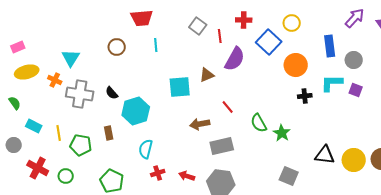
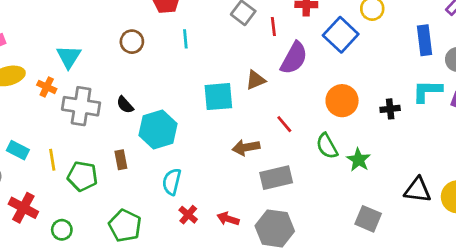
orange circle: (296, 65) -> (342, 101), moved
red cross: (158, 173) -> (188, 215), turned -32
green circle: (66, 176) -> (62, 230), moved

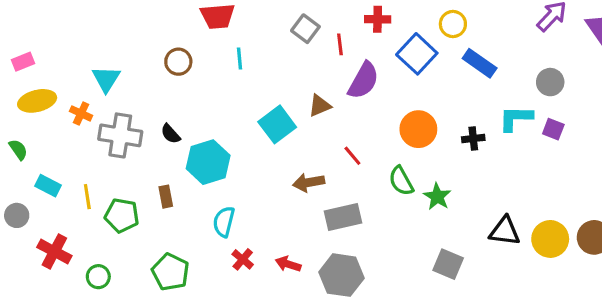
blue rectangle: (424, 40) -> (480, 63), moved, turned -48
cyan square: (218, 97) -> (277, 124), turned -32

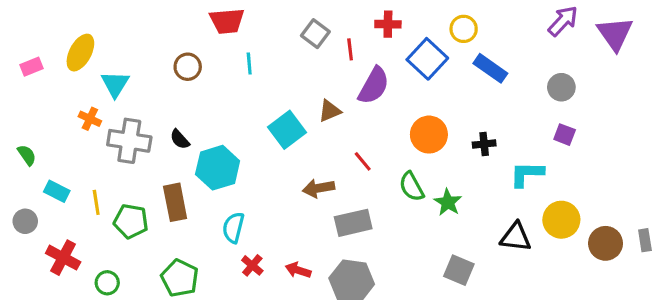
yellow ellipse: (37, 101) -> (80, 53), moved, turned -48
cyan L-shape: (516, 118) -> (527, 174), moved
brown rectangle: (166, 197) -> (175, 202), size x1.6
yellow circle: (550, 239) -> (561, 220), moved

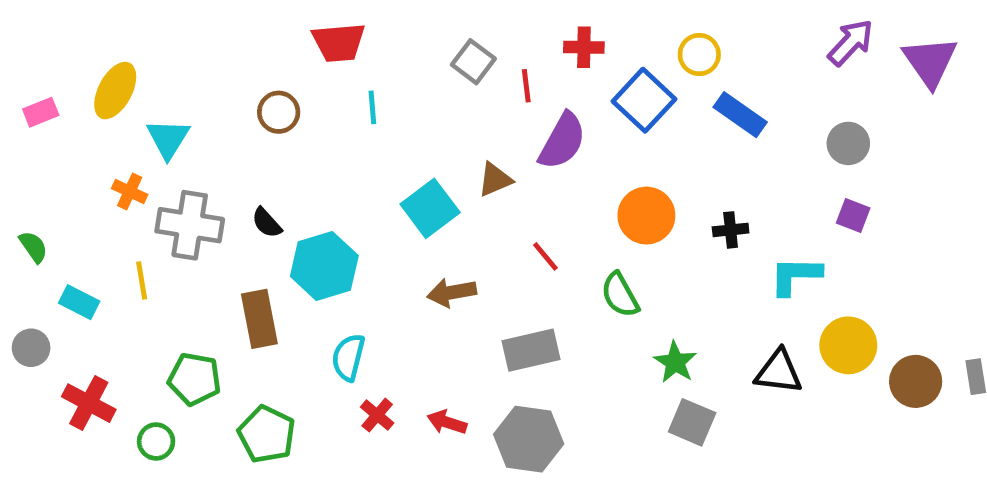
brown arrow: (319, 188) -> (452, 292), moved
yellow line: (96, 202) -> (142, 280), moved
green star: (448, 202) -> (675, 362), moved
green pentagon: (131, 221) -> (195, 379), moved

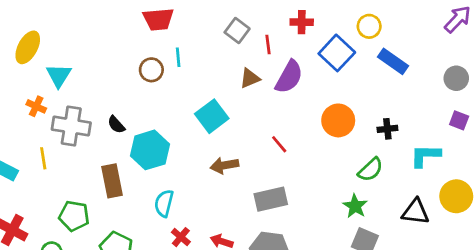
brown circle: (279, 112) -> (151, 70), moved
brown triangle: (495, 179) -> (250, 78), moved
green semicircle: (620, 295) -> (371, 170), moved, turned -104

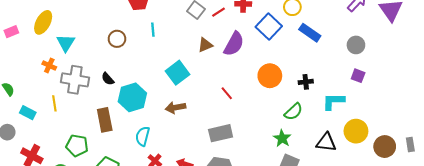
red line: (268, 45) -> (219, 12), moved, turned 64
brown circle: (151, 70) -> (117, 39), moved
brown arrow: (224, 165) -> (175, 108), moved

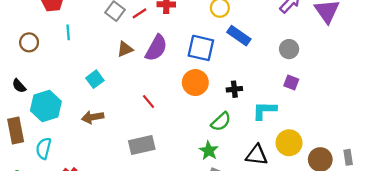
blue square: (269, 27) -> (201, 48), moved, turned -30
cyan square: (177, 73) -> (95, 79), size x0.7
cyan semicircle: (143, 136) -> (44, 148), moved

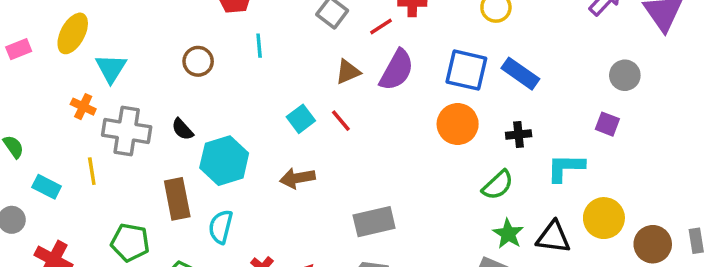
red line: (140, 13) -> (381, 26), moved
blue rectangle: (239, 36) -> (520, 74), moved
gray circle: (289, 49) -> (625, 75), moved
red line: (148, 101) -> (341, 121), moved
green star: (209, 151) -> (508, 234), moved

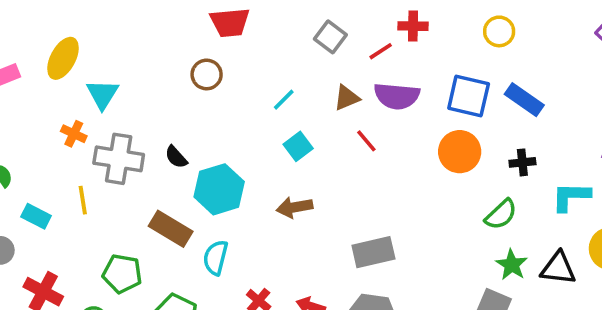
cyan line: (259, 46) -> (284, 100), moved, turned 50
brown circle: (198, 61) -> (207, 74), moved
purple semicircle: (397, 70) -> (397, 96), turned 66
red line: (341, 121) -> (366, 141), moved
brown rectangle: (177, 199) -> (171, 229), turned -48

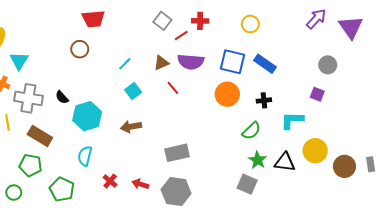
gray square: (330, 37) -> (162, 21), moved
brown rectangle: (171, 229) -> (40, 136), moved

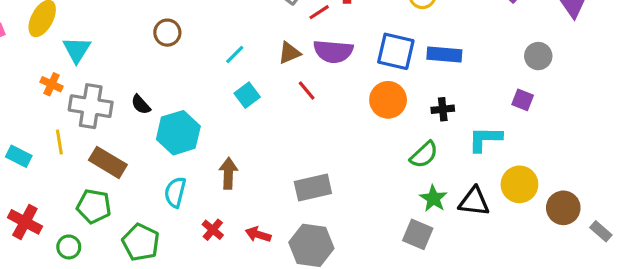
blue rectangle: (265, 64) -> (444, 54), turned -30
brown arrow: (131, 127) -> (228, 173), moved, turned 102
gray rectangle: (371, 164) -> (601, 231), moved, turned -40

